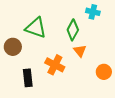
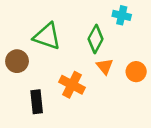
orange circle: (104, 72) -> (136, 72), moved

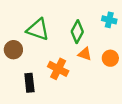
cyan cross: (122, 15) -> (109, 20), moved
orange triangle: (105, 66) -> (85, 54), turned -32

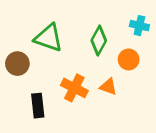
orange triangle: (85, 54) -> (108, 87), moved
orange circle: (110, 58) -> (129, 59), moved

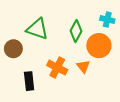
orange circle: (129, 59) -> (99, 46), size x1.5
orange triangle: (108, 87) -> (83, 66), turned 32

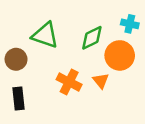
green diamond: (76, 31) -> (92, 38), turned 35
black rectangle: (29, 81) -> (19, 98), moved

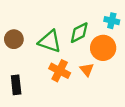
green triangle: (45, 35) -> (50, 41), moved
brown circle: (16, 59) -> (14, 39), moved

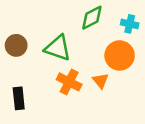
green diamond: (79, 33) -> (92, 18), moved

